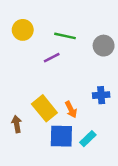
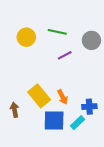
yellow circle: (23, 30) -> (26, 37), moved
purple line: (52, 58) -> (65, 55), moved
blue cross: (101, 95) -> (89, 107), moved

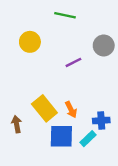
green line: (57, 32) -> (65, 15), moved

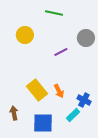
blue cross: (101, 121) -> (84, 100), turned 32
brown arrow: (17, 124) -> (14, 113), moved
blue square: (61, 136) -> (43, 123), moved

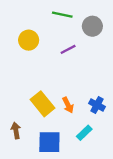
gray circle: (86, 38) -> (92, 26), moved
purple line: (61, 52) -> (68, 49), moved
blue cross: (84, 100) -> (97, 105), moved

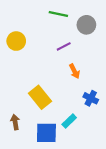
yellow circle: (29, 40) -> (16, 41), moved
orange arrow: (68, 105) -> (75, 71), moved
cyan rectangle: (84, 133) -> (69, 121), moved

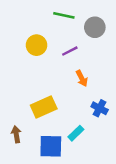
yellow circle: (16, 41) -> (37, 45), moved
yellow rectangle: (40, 97) -> (44, 107), turned -75

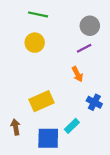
green line: (64, 15) -> (38, 14), moved
purple line: (70, 51) -> (84, 48), moved

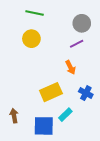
yellow rectangle: (41, 101) -> (51, 92), moved

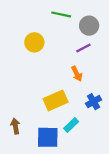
green line: (35, 13) -> (61, 14), moved
blue cross: (86, 93) -> (94, 102), turned 32

